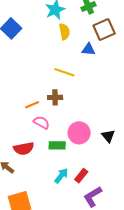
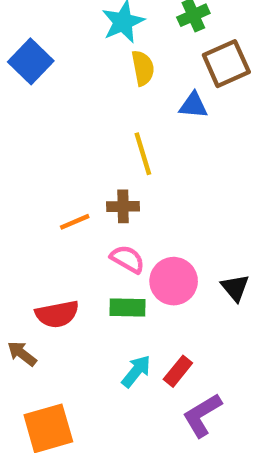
yellow line: (64, 72) -> (143, 154), turned 54
pink semicircle: (41, 122) -> (127, 259), moved

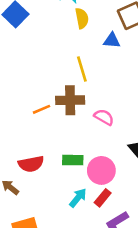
brown cross: (123, 206) -> (70, 100), size x1.5
pink semicircle: (127, 259) -> (104, 117), moved
pink circle: (174, 281) -> (101, 170), moved

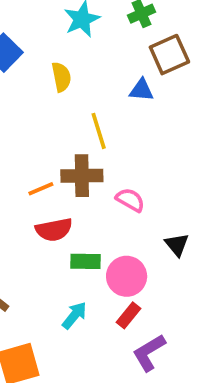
yellow semicircle: (82, 18) -> (61, 77), moved
red semicircle: (31, 164) -> (54, 230), moved
cyan arrow: (78, 198) -> (74, 315), moved

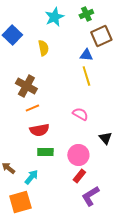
yellow line: (99, 131) -> (86, 76), moved
brown cross: (82, 176) -> (26, 86), moved, turned 30
green rectangle: (86, 261) -> (45, 152), moved
cyan arrow: (74, 315) -> (31, 177), moved

